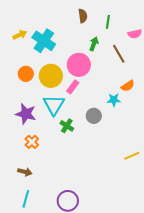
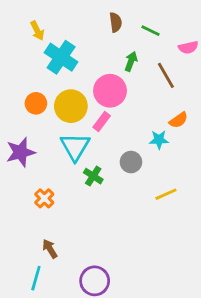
green line: (108, 22) -> (151, 31), turned -72
yellow arrow: (20, 35) -> (37, 31), moved, turned 88
purple star: (26, 114) -> (21, 152), moved, turned -30
yellow line: (132, 156) -> (166, 194), moved
brown arrow: (25, 172) -> (50, 249), moved, turned -136

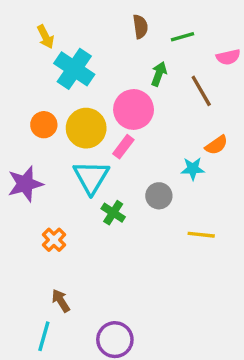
green line: (151, 31) -> (183, 37), turned -42
yellow line: (166, 194) -> (201, 235), turned 30

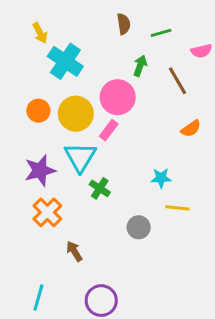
cyan star: (193, 169) -> (161, 178), moved
purple star: (25, 184) -> (40, 170), moved
gray circle: (159, 196) -> (139, 227), moved
orange cross: (54, 240) -> (47, 212), size x1.4
brown arrow: (61, 301) -> (74, 251), moved

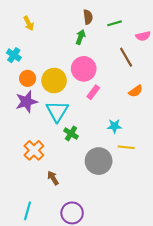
cyan cross: (65, 61) -> (14, 55), moved, size x0.6
green arrow: (140, 66) -> (81, 37), moved
pink rectangle: (109, 130) -> (93, 92), moved
purple star: (40, 170) -> (26, 102), moved
gray circle: (139, 227) -> (99, 161), size x1.6

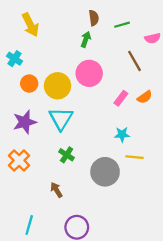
yellow arrow: (29, 23) -> (30, 25), size x1.5
pink rectangle: (93, 92) -> (121, 98), moved
purple star: (26, 102) -> (25, 122), moved
green cross: (71, 133) -> (67, 155), moved
orange cross: (34, 150) -> (19, 160), moved

